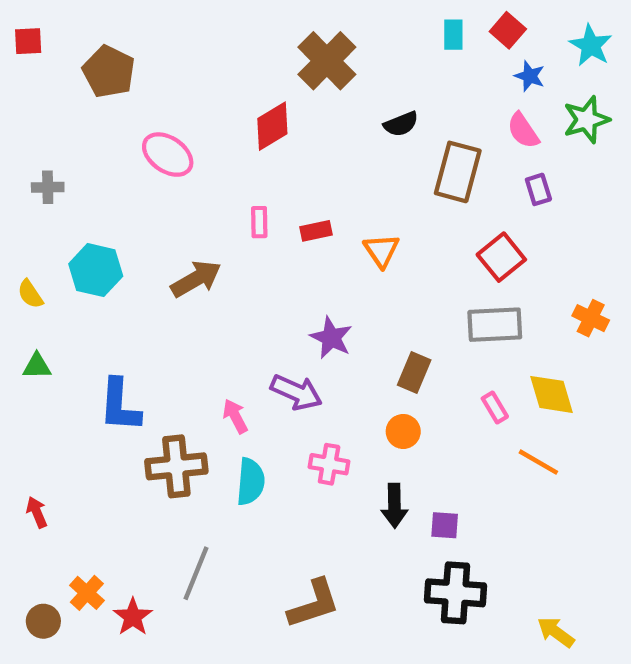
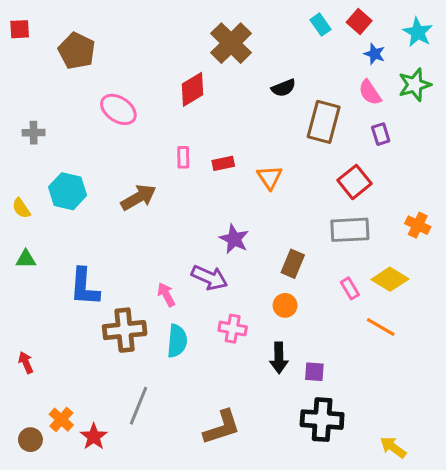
cyan rectangle: (453, 35) -> (321, 25), turned -35
yellow diamond: (551, 394) -> (390, 279), turned -42

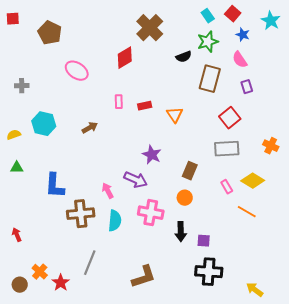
green star: (415, 85) -> (208, 42), moved
brown arrow: (138, 197) -> (90, 128), size x0.7
yellow semicircle: (21, 208) -> (14, 135), turned 104
pink cross: (233, 329) -> (151, 213), size x1.4

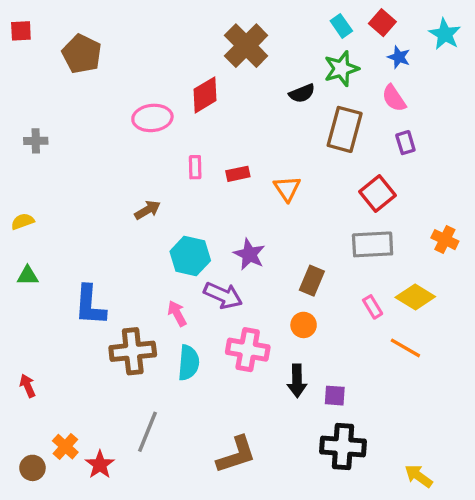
pink ellipse: (77, 71) -> (152, 118), moved, turned -40
cyan hexagon: (44, 124) -> (190, 256), moved

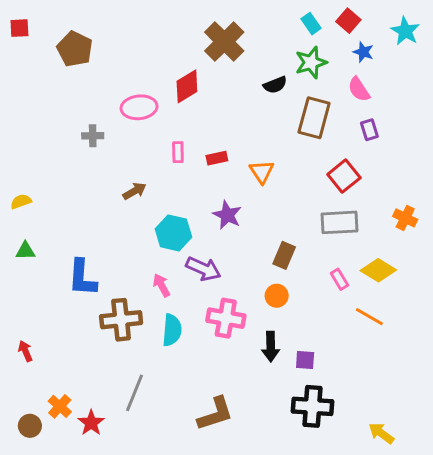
gray cross: (36, 141) -> (93, 136), moved
purple star: (249, 254) -> (227, 215), moved

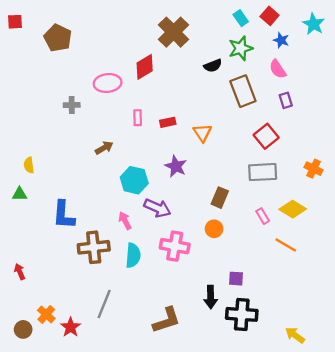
brown rectangle: (314, 118) -> (243, 91), turned -36
yellow semicircle: (21, 202) -> (29, 165), moved, turned -77
black arrow: (271, 347) -> (211, 297), moved

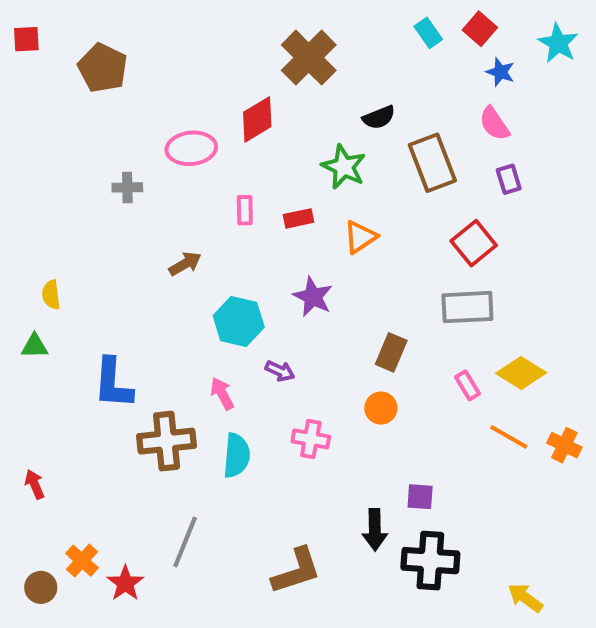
green star: (241, 48) -> (344, 167), moved, turned -30
orange triangle: (202, 133) -> (360, 237), turned 30
orange cross: (314, 169) -> (564, 445), moved
purple arrow: (157, 208) -> (280, 371), size x0.6
pink cross: (175, 246) -> (311, 439), size x0.7

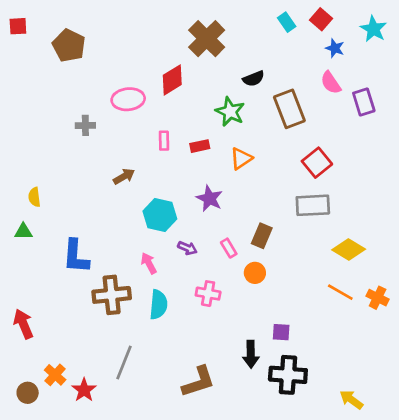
purple rectangle: (509, 179) -> (364, 102), moved, size x1.4
pink rectangle: (467, 385) -> (229, 248), moved
red arrow: (35, 484) -> (23, 324), size x1.5

